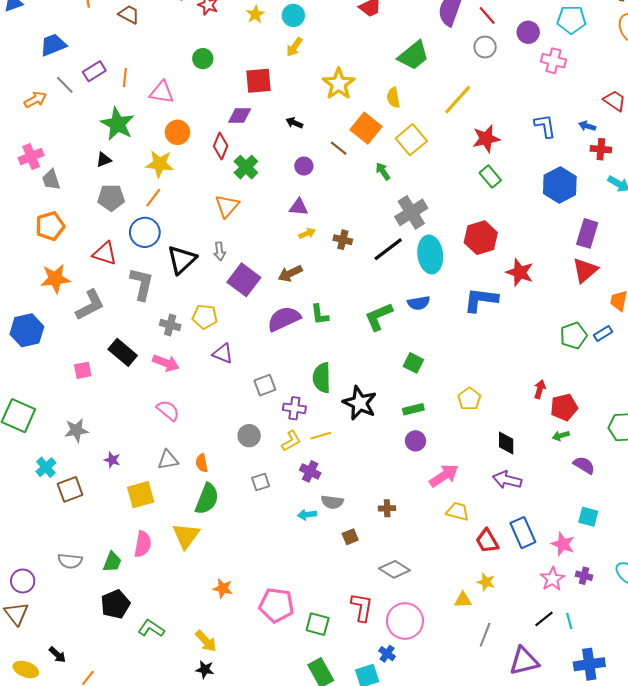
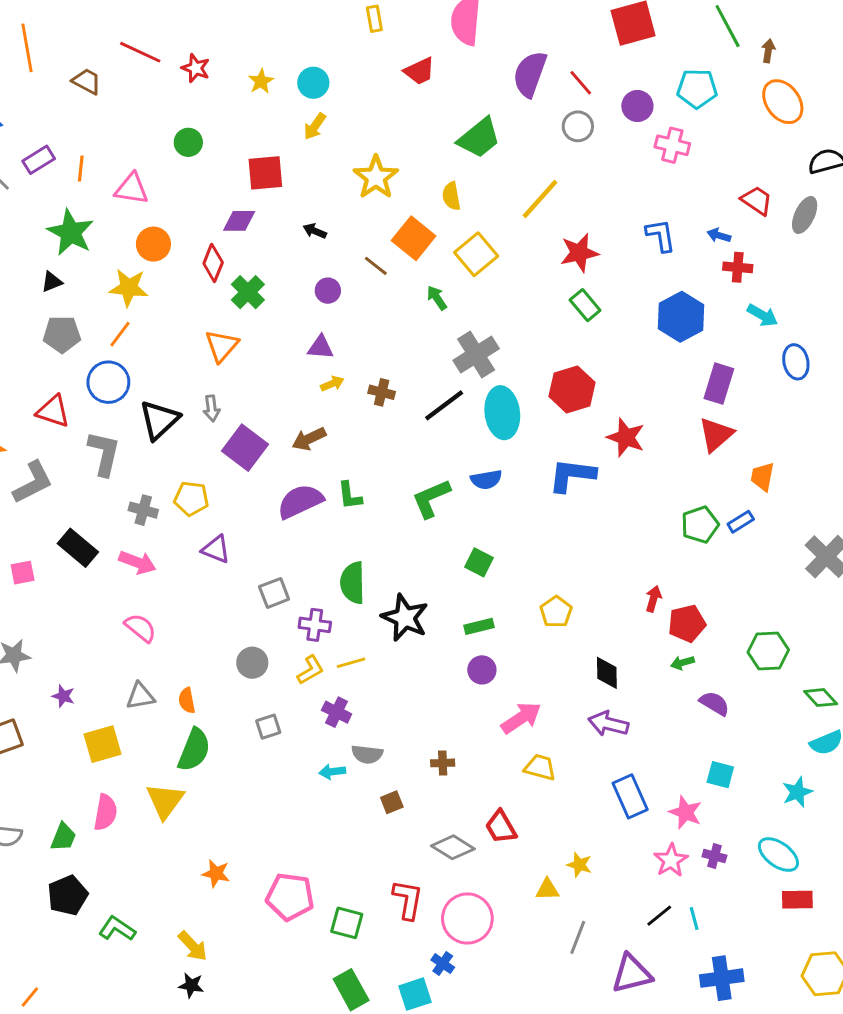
red trapezoid: (487, 541) -> (501, 827), moved

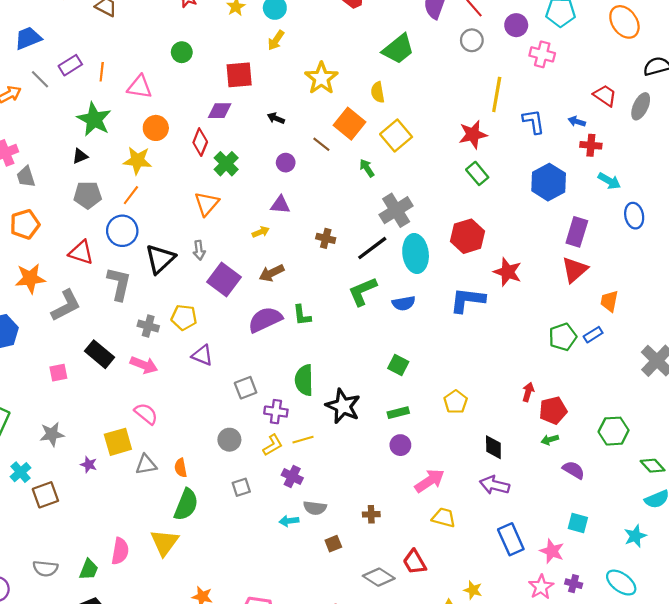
yellow line: (540, 199) -> (497, 94), moved, turned -32
yellow arrow: (332, 384) -> (261, 232), moved
green L-shape: (431, 498) -> (363, 291), moved
yellow square: (103, 744) -> (118, 442), moved

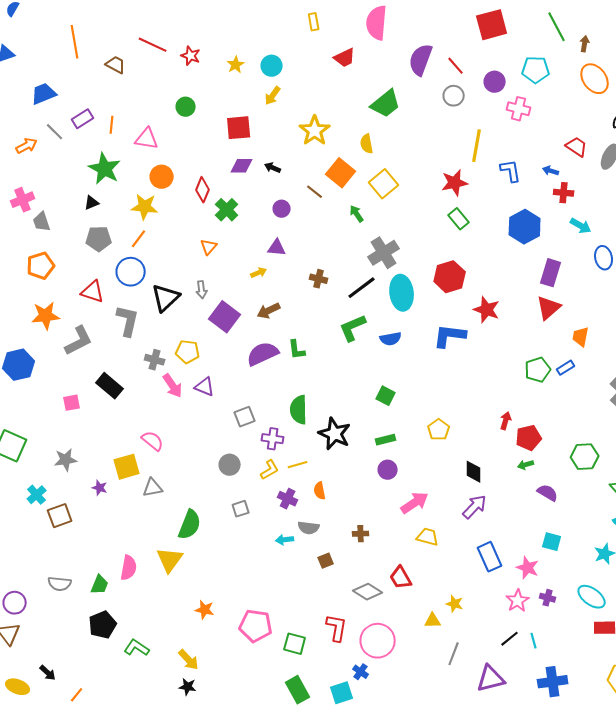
purple diamond: (220, 111) -> (242, 166), moved
orange triangle: (207, 204) -> (209, 247), size x0.7
pink arrow: (144, 365) -> (173, 386), moved, turned 35
orange semicircle: (181, 468) -> (320, 491), moved
purple arrow: (495, 485) -> (475, 507), turned 120

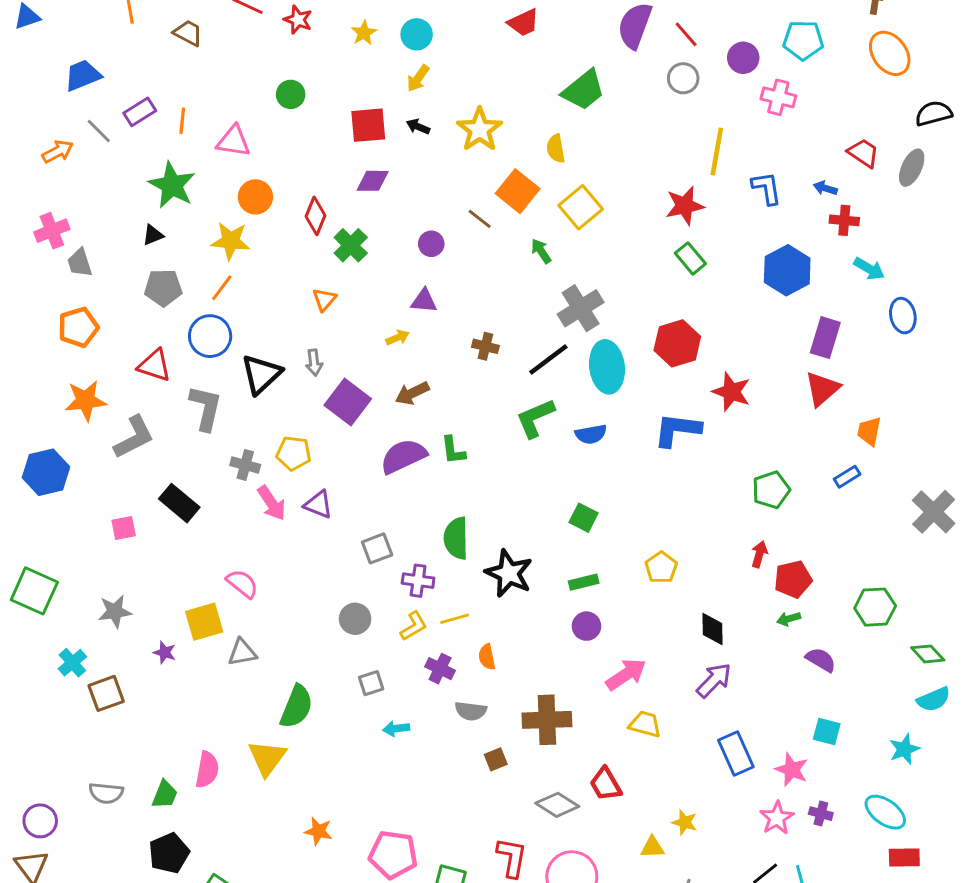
black arrow: (273, 168) -> (418, 127), moved
green pentagon: (538, 370) -> (771, 490), moved
brown cross: (361, 534) -> (547, 720), size x2.0
cyan arrow: (285, 540) -> (396, 729), moved

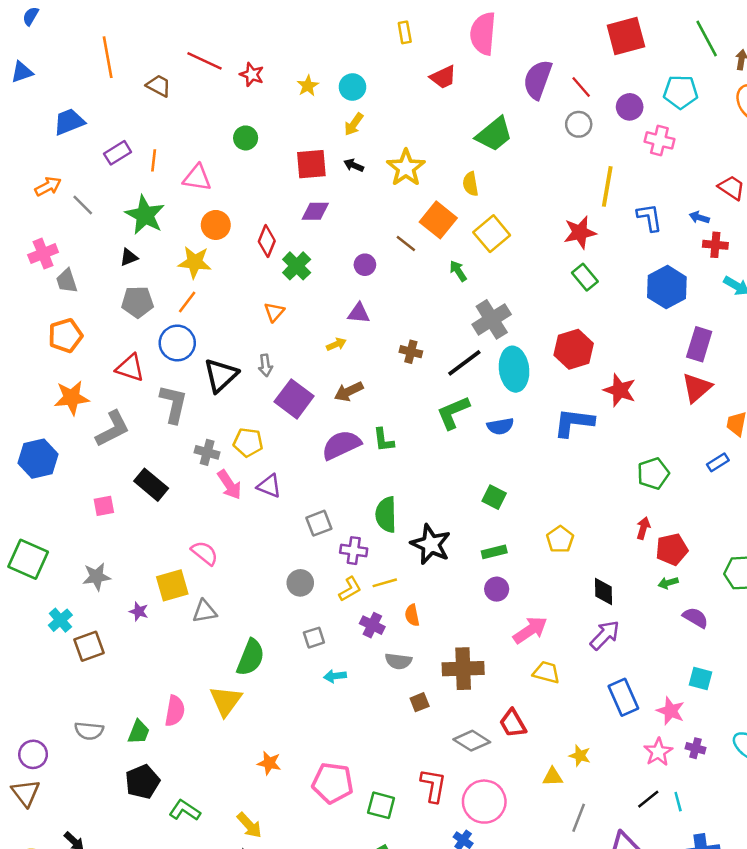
gray line: (99, 131) -> (83, 205), moved

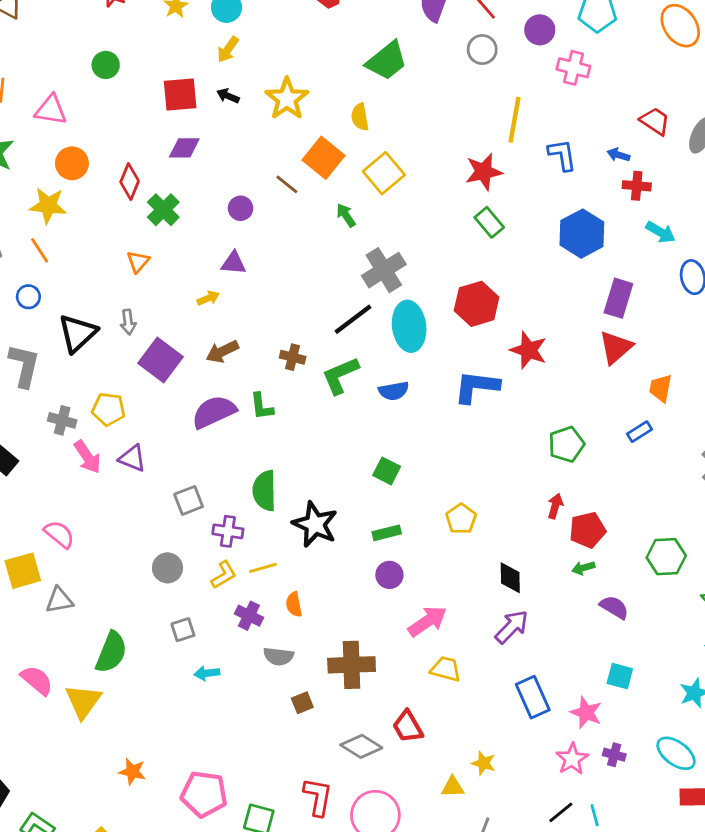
orange line: (187, 302) -> (40, 250), turned -70
blue circle: (177, 343) -> (28, 297), size x0.6
brown cross: (411, 352) -> (293, 357), moved
pink semicircle: (175, 711) -> (37, 680), moved, turned -60

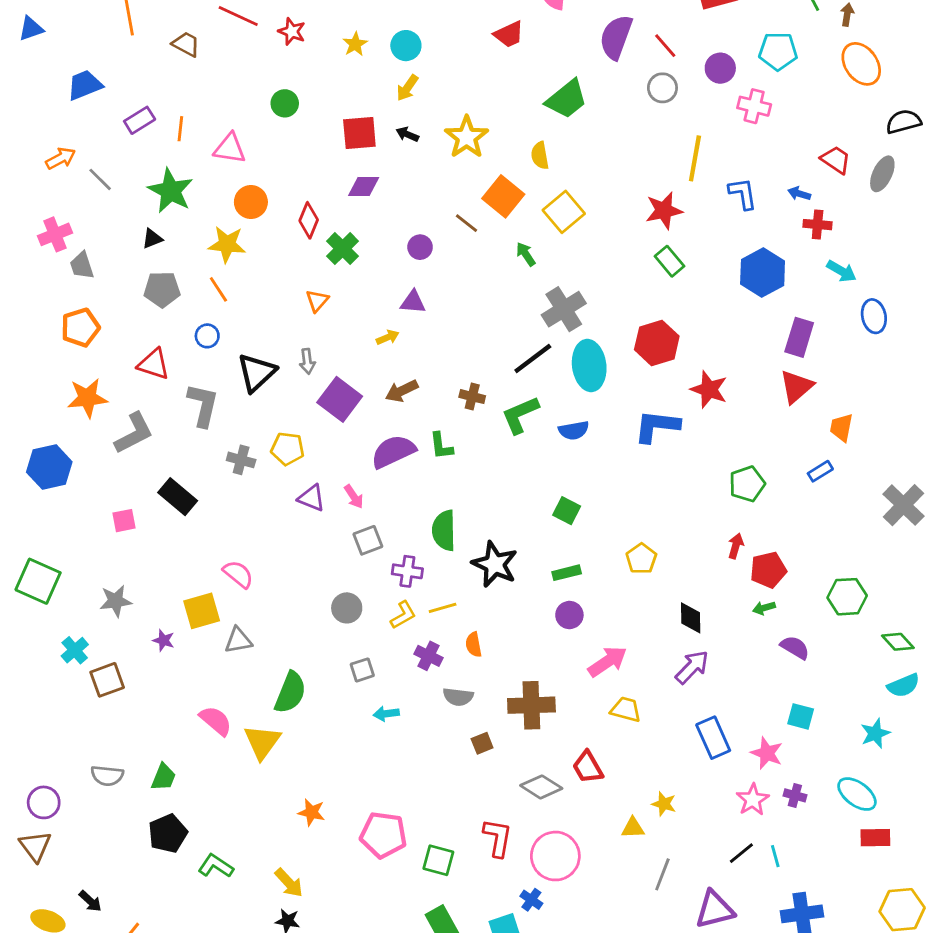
pink arrow: (87, 457) -> (354, 497), moved, size x0.7

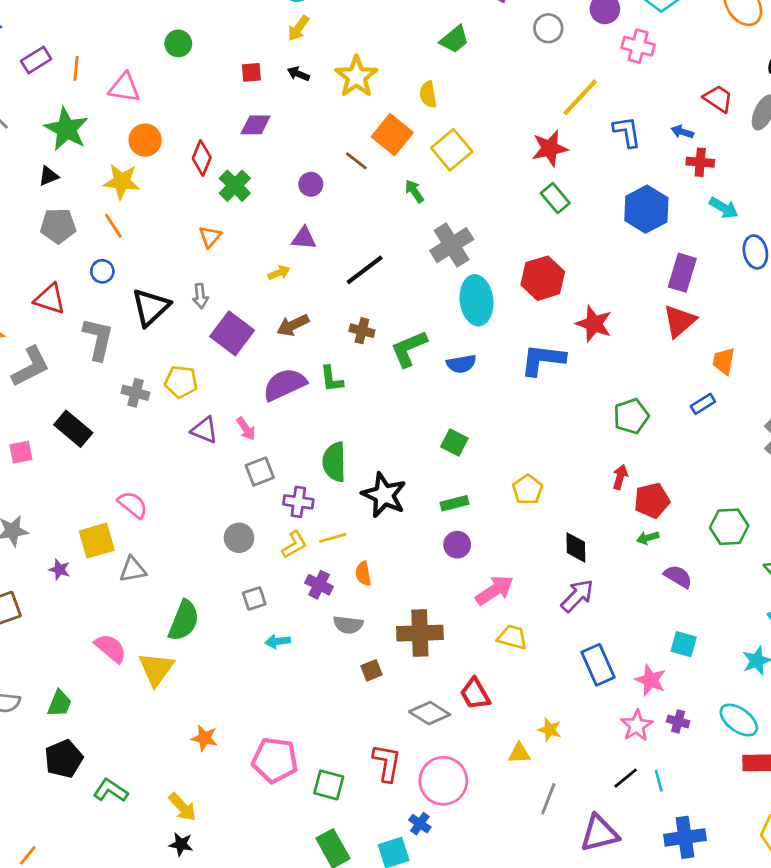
green trapezoid: (567, 99) -> (454, 39), size x0.7
red square: (359, 133) -> (251, 72), size x0.6
yellow line: (695, 158) -> (580, 97), turned 33
black line: (533, 358) -> (365, 270), moved

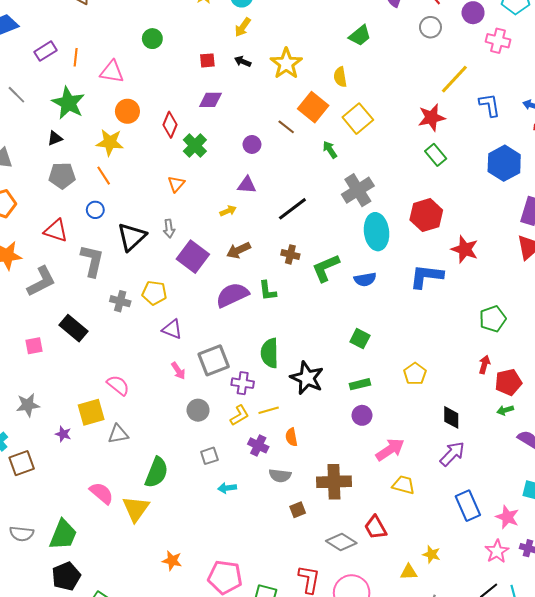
pink arrow: (246, 429) -> (178, 371), moved
gray square: (260, 472) -> (214, 360), size x1.4
green trapezoid: (59, 703) -> (63, 535), size x1.5

